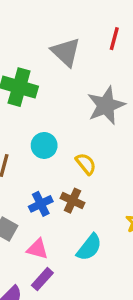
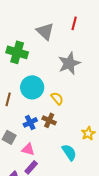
cyan circle: (44, 145) -> (32, 87), size x1.5
cyan semicircle: (89, 247) -> (69, 152), moved, turned -72

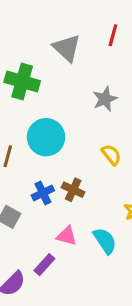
gray star: (69, 63) -> (105, 99), size x0.7
yellow semicircle: (57, 98) -> (111, 155), moved
pink triangle: (28, 149) -> (67, 236), moved

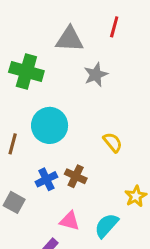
gray triangle: (67, 48) -> (70, 39), turned -40
gray star: (105, 99) -> (96, 75), moved
cyan semicircle: (105, 241) -> (107, 225), turned -104

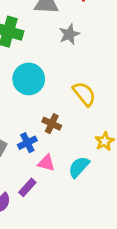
yellow semicircle: (113, 142) -> (84, 94), size x1.4
blue cross: (46, 179) -> (27, 143), moved

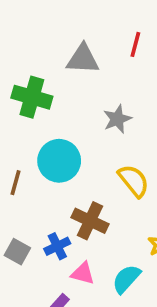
gray star: (69, 34) -> (117, 119), moved
brown cross: (52, 124) -> (90, 221), size x1.4

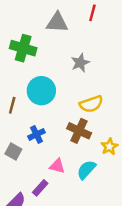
yellow semicircle: (134, 181) -> (91, 104), turned 110
brown cross: (90, 221) -> (79, 131), moved
blue cross: (57, 246) -> (36, 134), moved

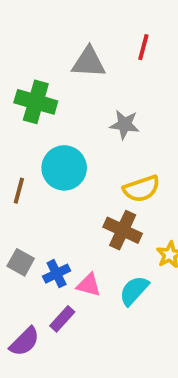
gray star: (80, 63) -> (125, 125), turned 30
blue cross: (36, 134) -> (57, 274), moved

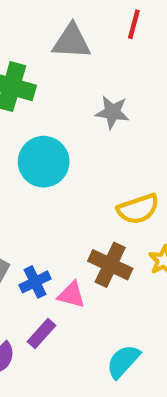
yellow semicircle: (141, 189) -> (138, 209), moved
brown cross: (123, 230) -> (110, 265), moved
cyan semicircle: (134, 291) -> (123, 361), moved

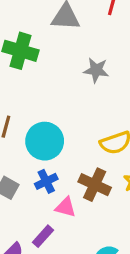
cyan circle: (44, 162) -> (45, 141), moved
blue cross: (35, 282) -> (46, 181), moved

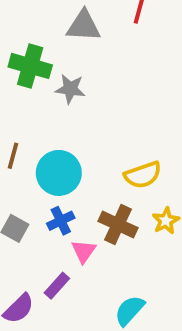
gray star: (96, 70) -> (70, 89), moved
pink triangle: (66, 207) -> (84, 251), turned 50

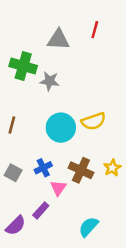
cyan circle: (59, 173) -> (61, 128), moved
yellow semicircle: (143, 175) -> (94, 121), moved

